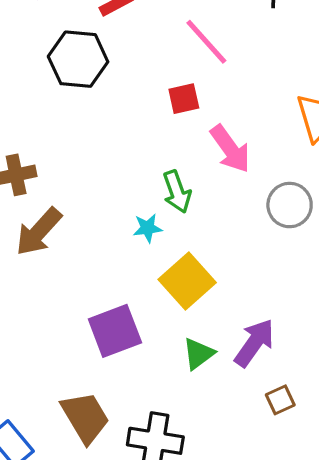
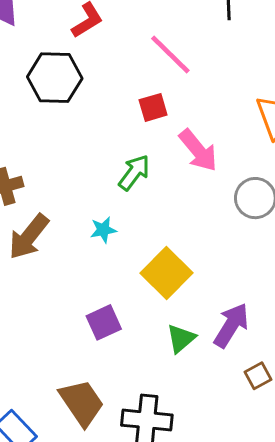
green arrow: (177, 192) -> (134, 173), moved, turned -120
cyan star: (148, 228) -> (103, 230), moved
purple square: (115, 331) -> (104, 322), size x0.7

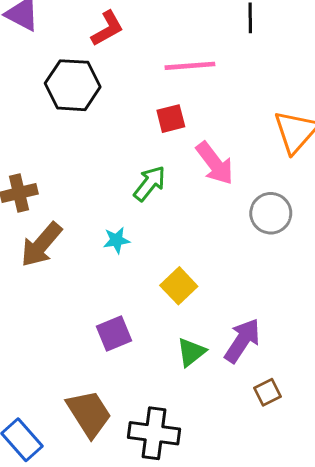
pink line: (170, 54) -> (190, 66), turned -51
yellow square: (167, 273) -> (179, 286), size x0.7

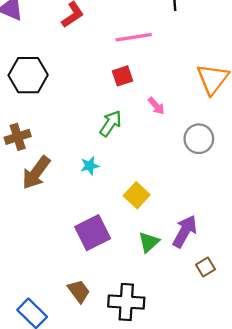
black hexagon: (73, 85) -> (28, 75), moved
pink arrow: (215, 163) -> (156, 106), size x0.6
purple square: (114, 333) -> (93, 233), size x1.4
brown trapezoid: (89, 414) -> (79, 291), size x0.7

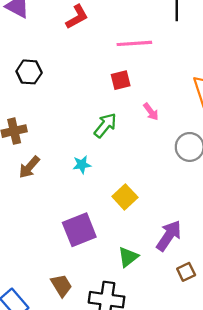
black hexagon: (28, 75) -> (29, 72), size x0.7
brown arrow: (36, 173) -> (29, 167), size x0.7
green triangle: (149, 242) -> (128, 257), moved

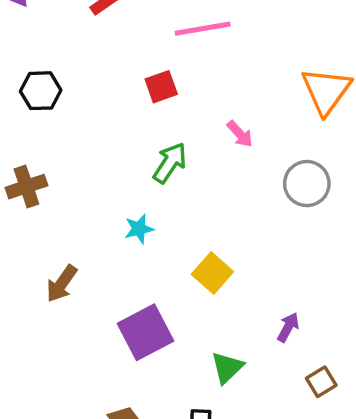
red square: (121, 80) -> (161, 87), moved
brown arrow: (29, 167) -> (62, 284), moved
purple arrow: (169, 236) -> (288, 327), size x0.6

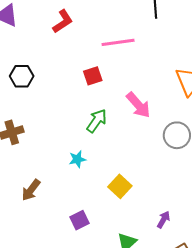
pink arrow: (240, 134) -> (138, 105), size x1.6
purple square: (146, 332) -> (80, 220), size x0.6

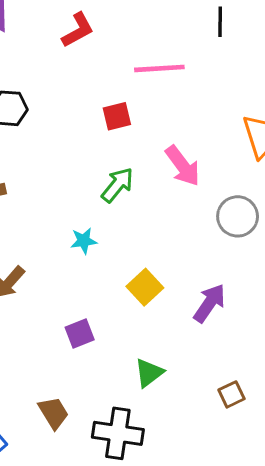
purple arrow: (164, 220) -> (210, 303), moved, size x1.5

